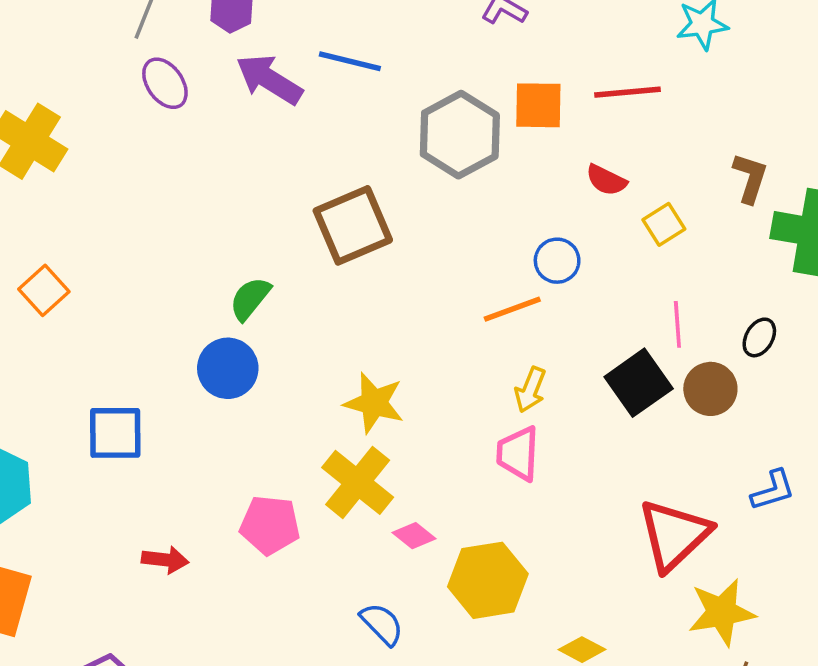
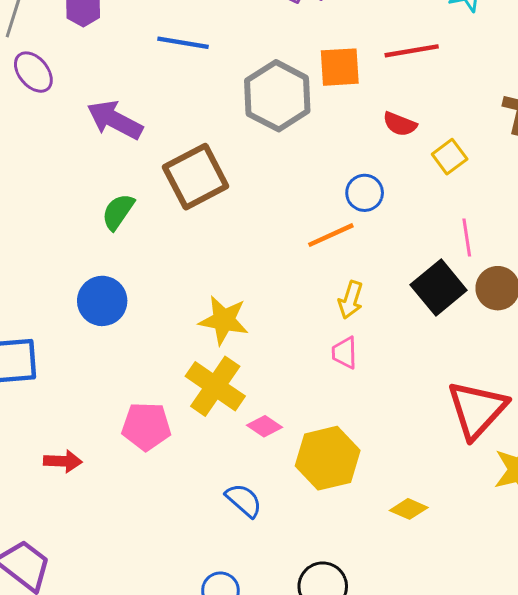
purple arrow: (269, 79) -> (115, 120), moved
green semicircle: (250, 299) -> (118, 212), moved
pink trapezoid: (518, 454) -> (344, 353), size x0.7

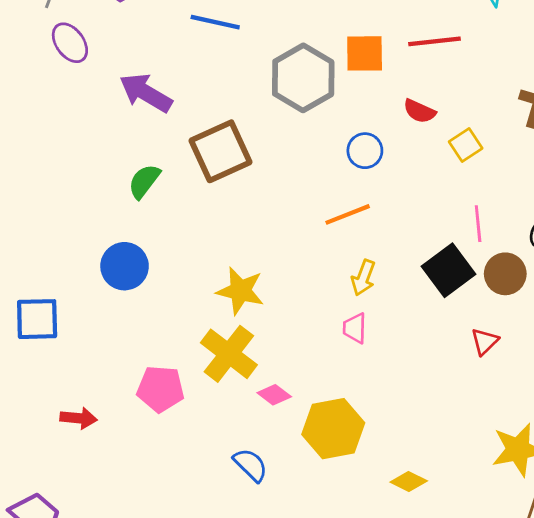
blue circle: (365, 193) -> (365, 151), moved
red triangle: (477, 410) -> (485, 342), moved, size x0.5

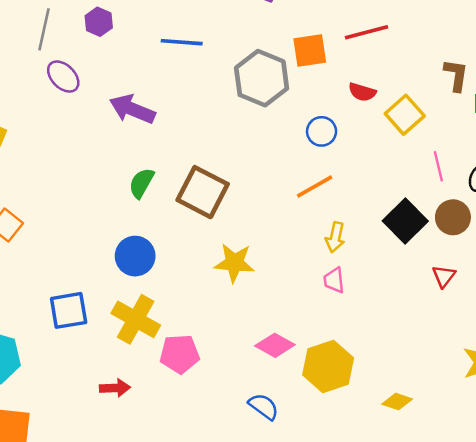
yellow square: (466, 145) -> (405, 115), size x1.4
brown square: (220, 151) -> (203, 192), moved, turned -30
pink line: (478, 224) -> (438, 166), moved
yellow cross: (229, 354) -> (136, 319), moved
pink diamond: (274, 395) -> (275, 345), size x1.4

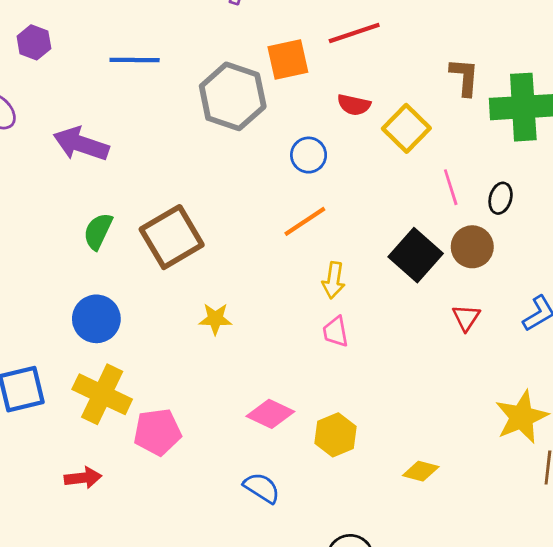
brown square: (203, 192) -> (172, 237), turned 36
yellow star: (234, 263) -> (215, 319), size x0.7
yellow hexagon: (328, 366) -> (335, 435), size x0.7

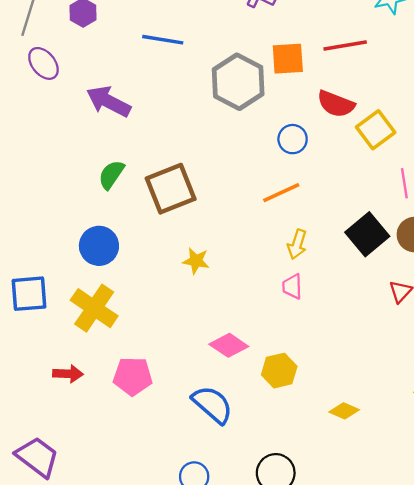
red semicircle: (354, 105) -> (336, 104), size x1.4
pink pentagon: (157, 432) -> (133, 376), moved
blue semicircle: (262, 488) -> (212, 404), size x1.4

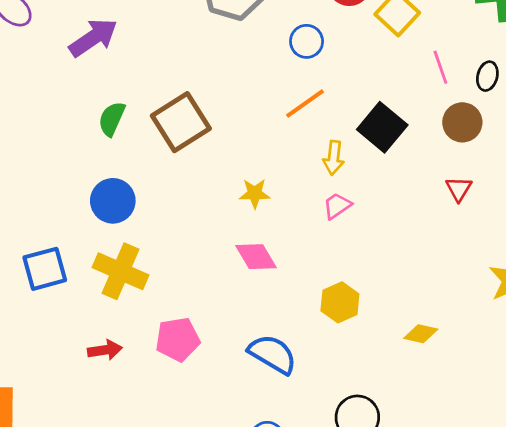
purple arrow: (108, 101) -> (93, 38), turned 129
black square: (367, 234) -> (382, 127), moved
yellow star: (196, 261) -> (255, 193), moved
pink trapezoid: (292, 286) -> (337, 206), turned 68
pink diamond: (229, 345) -> (256, 257), moved, turned 36

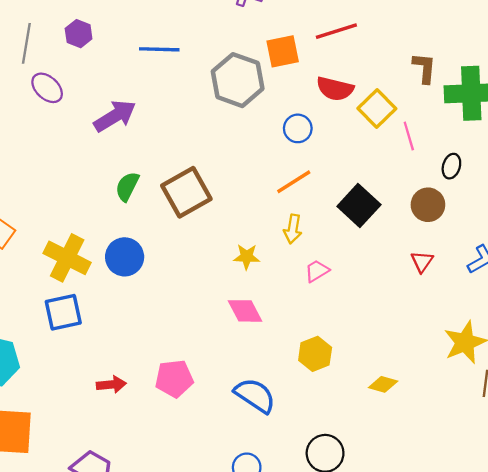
pink line: (440, 67) -> (409, 136), moved
yellow arrow: (334, 158) -> (293, 229), moved
yellow cross: (120, 271) -> (67, 258), moved

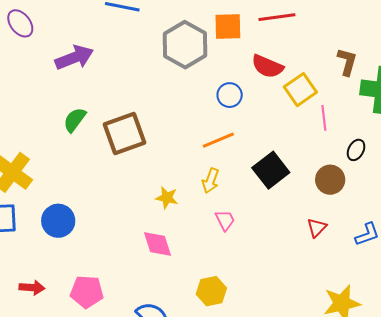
blue circle: (125, 257) -> (58, 221), moved
pink trapezoid: (317, 271) -> (225, 220), turned 85

